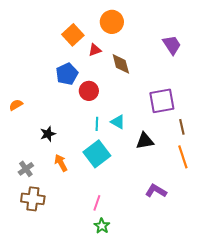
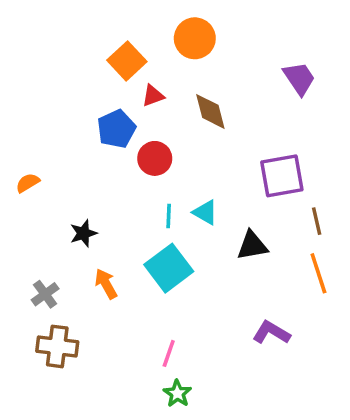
red triangle: (95, 50) -> (153, 96), moved

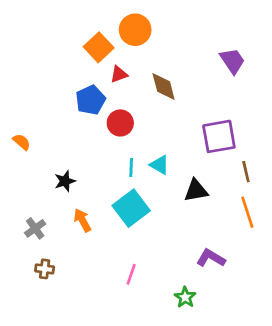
orange circle: (195, 38) -> (135, 30), moved
orange semicircle: (28, 183) -> (22, 142), turned 72
brown cross: (57, 346) -> (45, 269), size x0.6
green star: (177, 393) -> (185, 297), moved

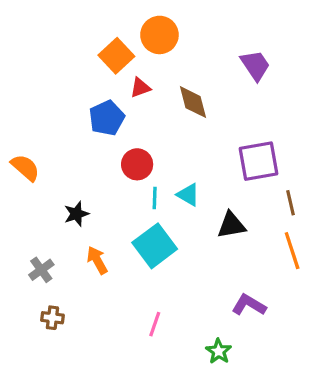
purple trapezoid: (232, 61) -> (255, 65), moved
red circle: (120, 123) -> (137, 164), moved
orange semicircle: (22, 142) -> (25, 168), size x1.4

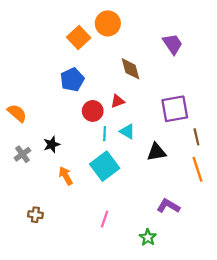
red triangle: (140, 88) -> (118, 101), moved
gray cross: (41, 270) -> (22, 154), moved

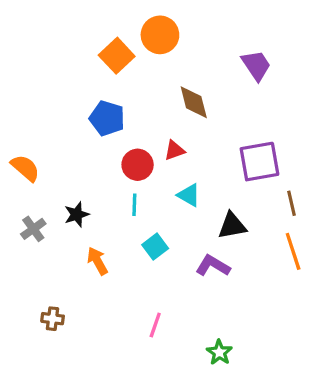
blue pentagon: (72, 80) -> (107, 118), turned -30
cyan line: (105, 134) -> (134, 205), moved
cyan square: (105, 166) -> (155, 247), size x0.6
purple L-shape: (168, 206) -> (213, 266), moved

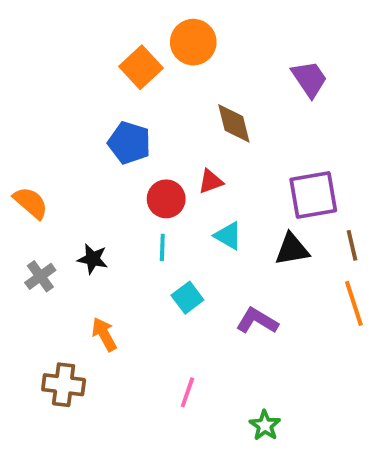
black star: (77, 214) -> (93, 259), turned 30
black triangle: (232, 226) -> (292, 249), moved
orange arrow: (97, 261) -> (104, 334), moved
brown cross: (53, 319) -> (64, 385), size x1.5

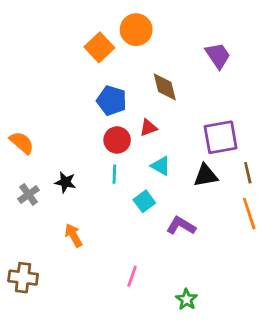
blue pentagon: (129, 143) -> (112, 100), moved
cyan square: (187, 298) -> (144, 201), moved
brown cross: (64, 385) -> (23, 278), moved

